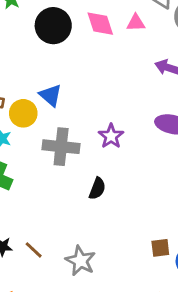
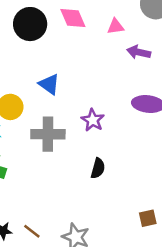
pink triangle: (136, 23) -> (116, 26), moved
blue triangle: (51, 95) -> (49, 84), moved
black semicircle: (97, 189) -> (98, 168), moved

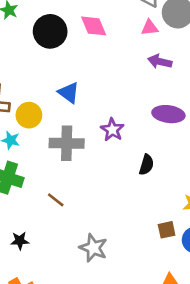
pink triangle: (116, 26) -> (150, 28), moved
black semicircle: (98, 168) -> (146, 165), moved
brown line: (32, 231) -> (56, 200), moved

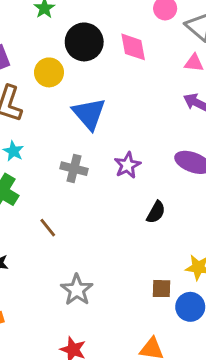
blue triangle: (69, 93) -> (89, 114), size x1.4
yellow circle: (29, 115) -> (49, 72), moved
gray cross: (67, 143) -> (74, 169), size x0.7

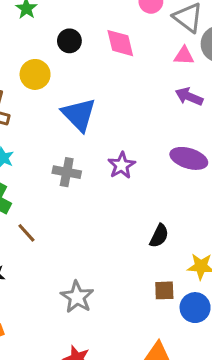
black circle: (84, 42) -> (69, 41), size x0.6
black semicircle: (156, 212) -> (159, 236), moved
brown line: (48, 228) -> (26, 233), moved

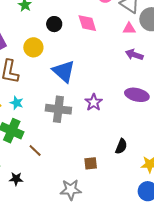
gray cross: (67, 172) -> (58, 109), size x1.4
brown square: (164, 290) -> (91, 163), moved
gray star: (77, 297) -> (71, 190), turned -30

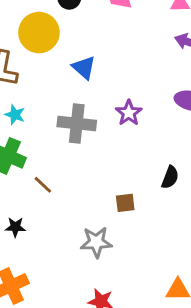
yellow circle: (33, 47) -> (39, 33), size x1.4
blue triangle: (64, 71) -> (84, 68), size x0.7

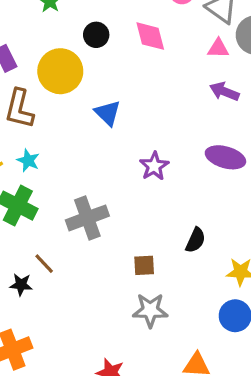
gray cross: (77, 123) -> (87, 218), moved, turned -30
brown line: (43, 185) -> (44, 264), moved
gray star: (96, 242) -> (150, 310), moved

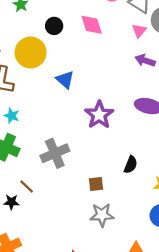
pink triangle: (218, 48) -> (139, 31), turned -49
purple star: (154, 166) -> (99, 115), size x1.4

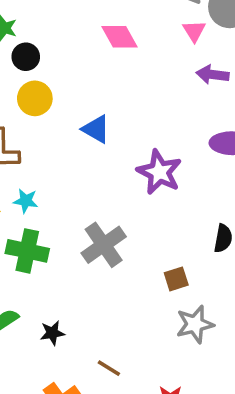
black circle: (54, 26) -> (26, 57), moved
yellow circle: (31, 53) -> (35, 98), size x0.7
brown line: (27, 187) -> (109, 368), moved

